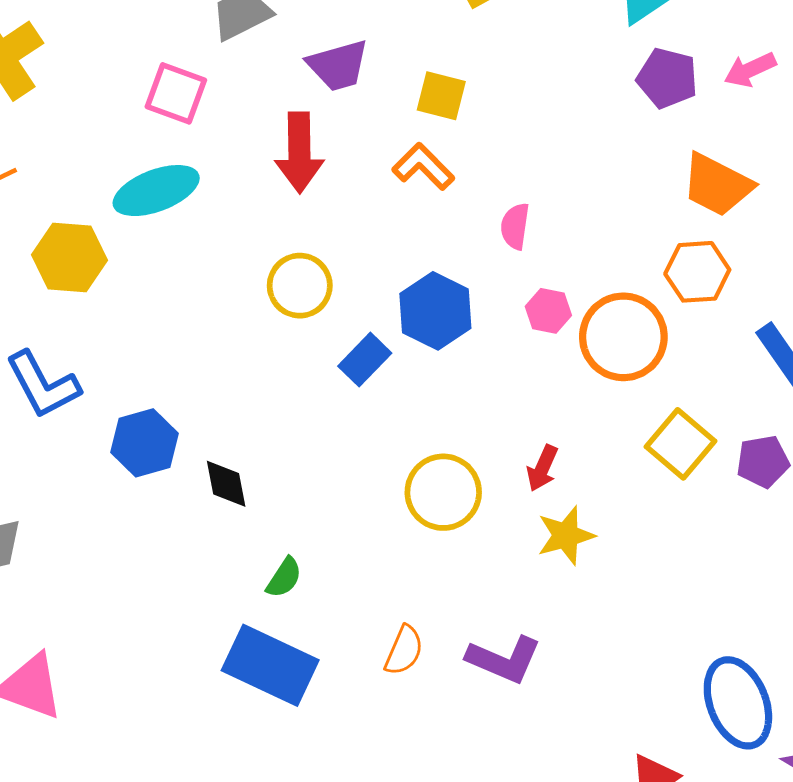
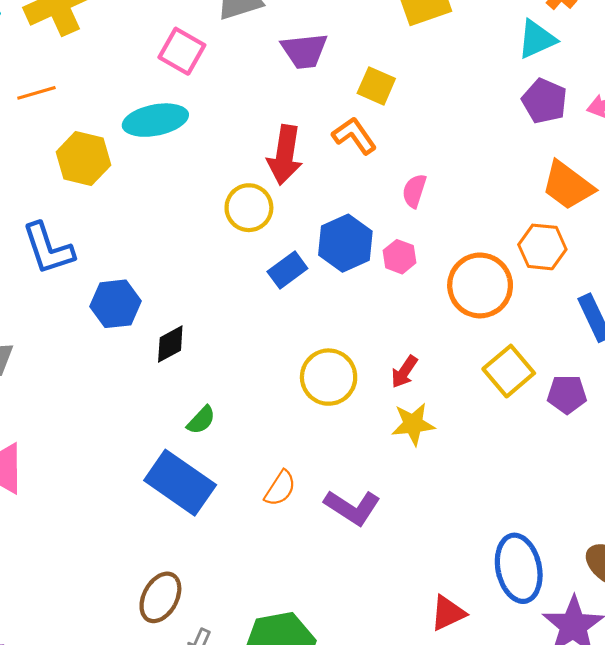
red arrow: (299, 152) -> (285, 155), moved
pink hexagon: (548, 311) -> (400, 257), moved
black diamond: (226, 484) -> (170, 344), turned 63

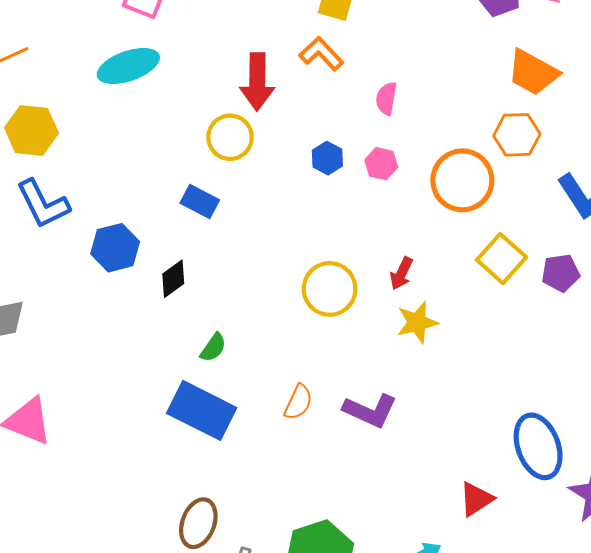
yellow hexagon: (83, 158) -> (31, 130), moved
blue hexagon: (345, 243) -> (327, 158), size x0.6
blue rectangle: (287, 270) -> (200, 202), moved, turned 72

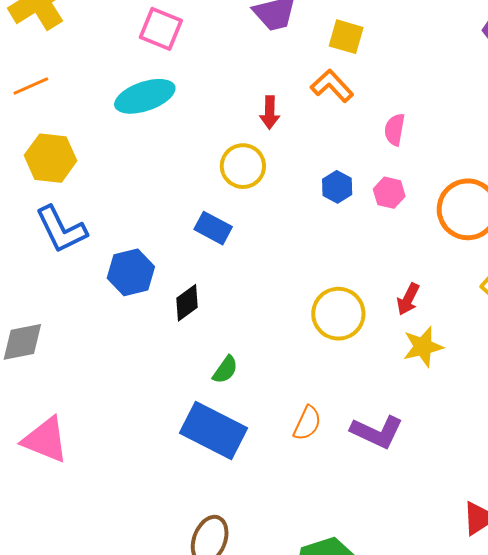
red arrow: (257, 82) -> (270, 112), size x0.6

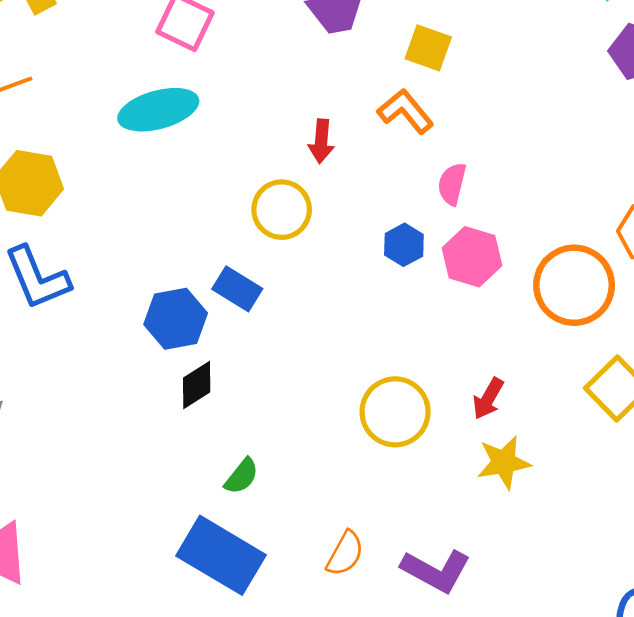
pink semicircle: (395, 130) -> (452, 184), moved
pink hexagon: (389, 193) -> (472, 257), size x1.4
blue hexagon: (131, 272) -> (176, 319), moved

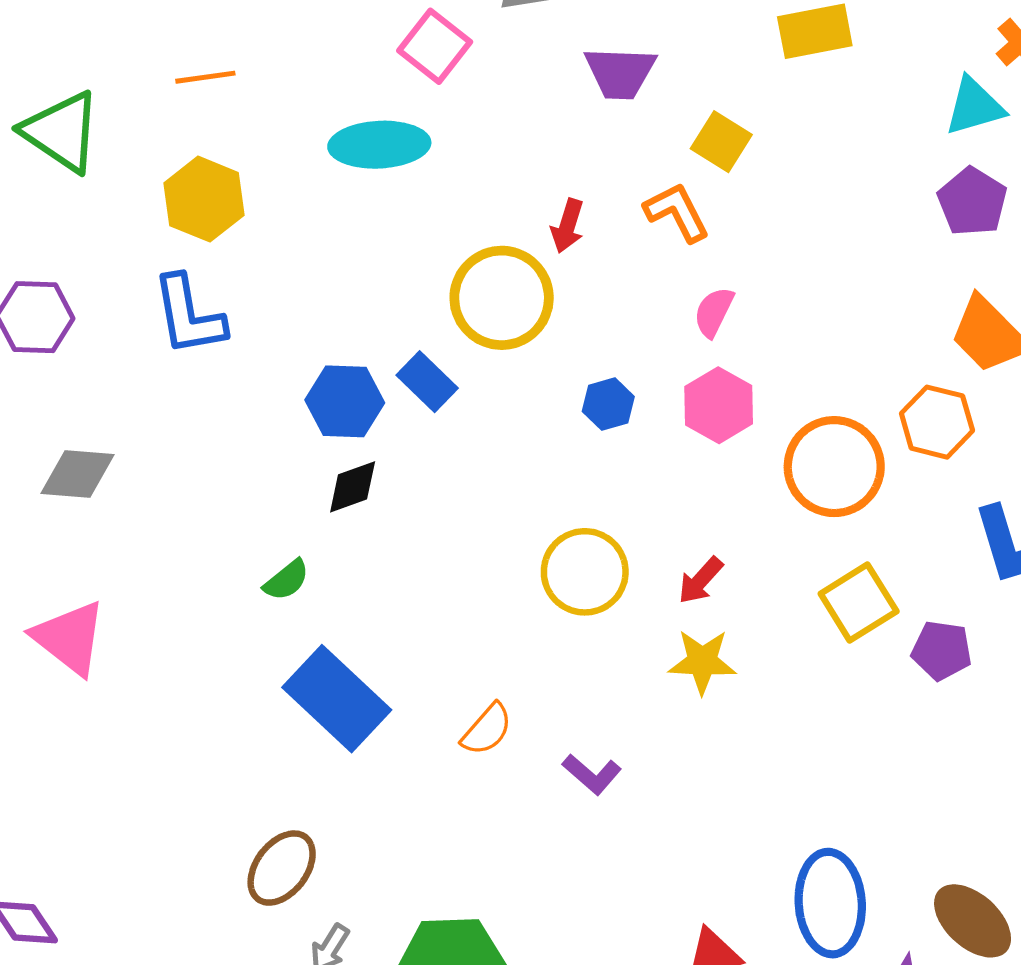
yellow circle: (282, 210) -> (502, 298), size x1.4
blue hexagon: (404, 245) -> (608, 404), moved
green semicircle: (242, 476) -> (286, 580), moved
purple L-shape: (436, 571) -> (592, 774), size x0.7

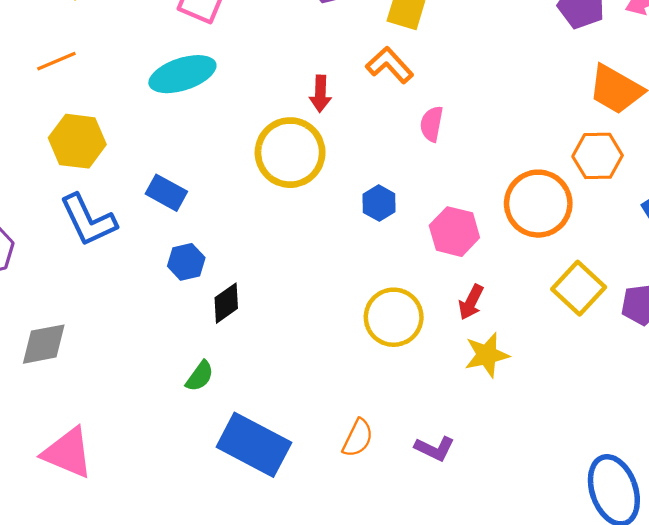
blue rectangle: (427, 382) -> (166, 193), moved
blue hexagon: (345, 401) -> (186, 262), moved, size x0.7
pink hexagon: (719, 405) -> (454, 232), moved

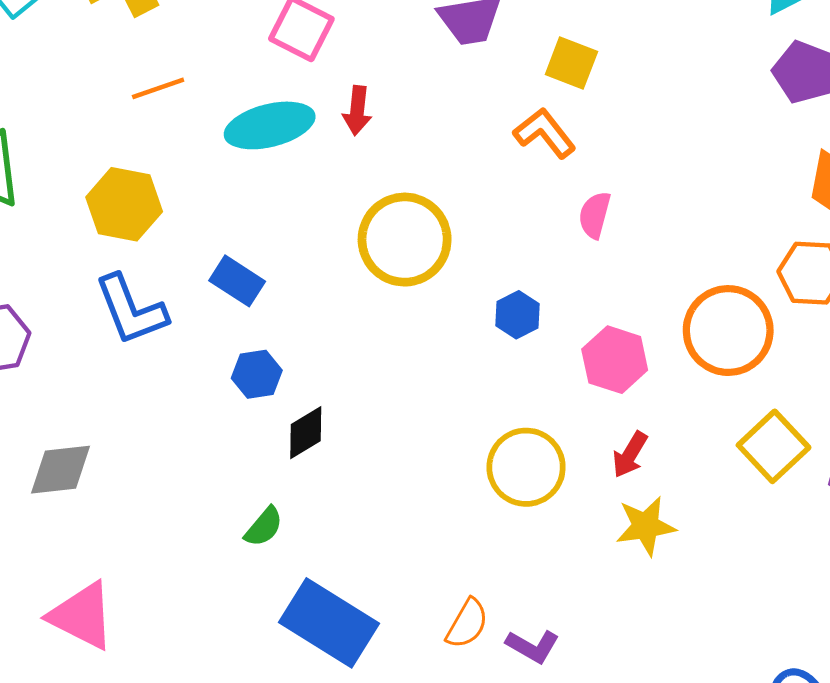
orange line: (56, 61) -> (158, 88), moved
red arrow: (320, 94) -> (357, 111), moved
purple L-shape: (435, 449) -> (533, 646), moved

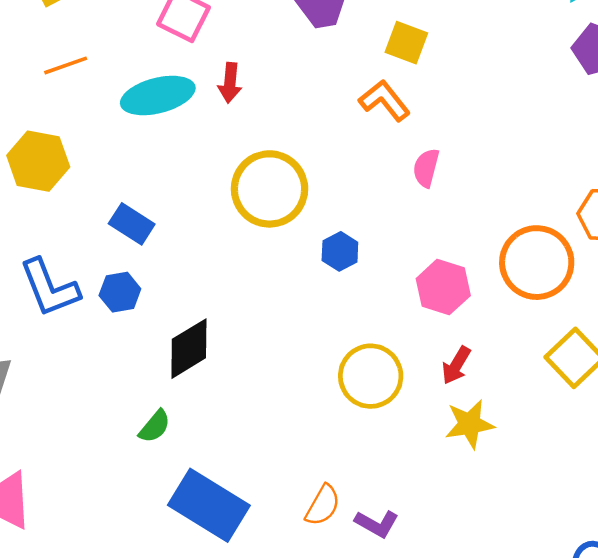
blue L-shape: (131, 310) -> (50, 288), moved
blue hexagon: (518, 315) -> (340, 251), moved
blue hexagon: (257, 374) -> (120, 292), moved
black diamond: (306, 433) -> (189, 349), size x1.4

